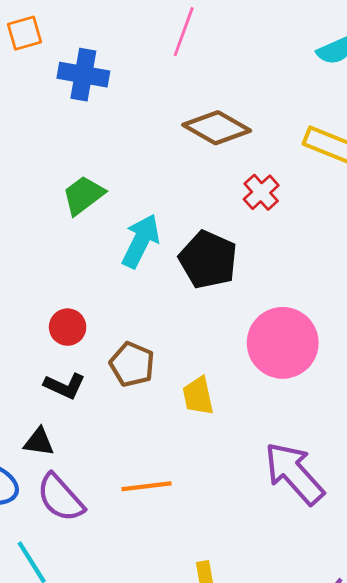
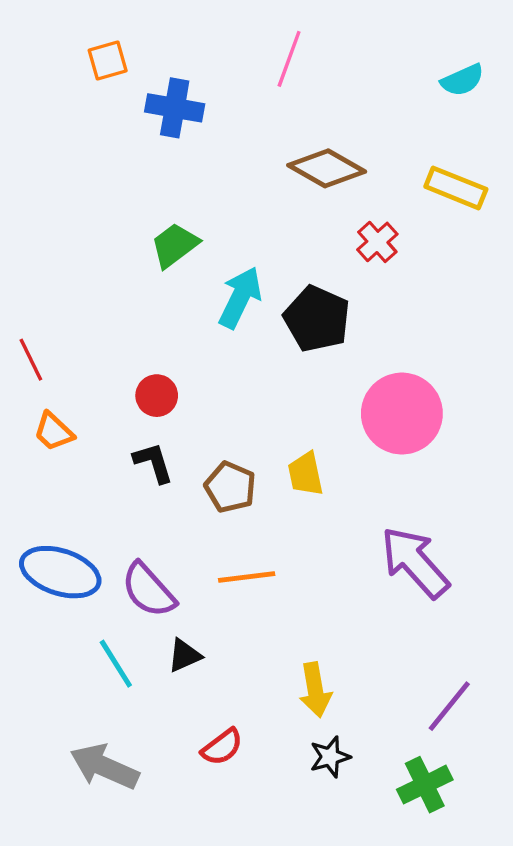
brown pentagon: (132, 364) -> (230, 487), moved
black L-shape: (65, 386) -> (153, 463), turned -132
black triangle: (39, 442) -> (184, 655), moved, turned -32

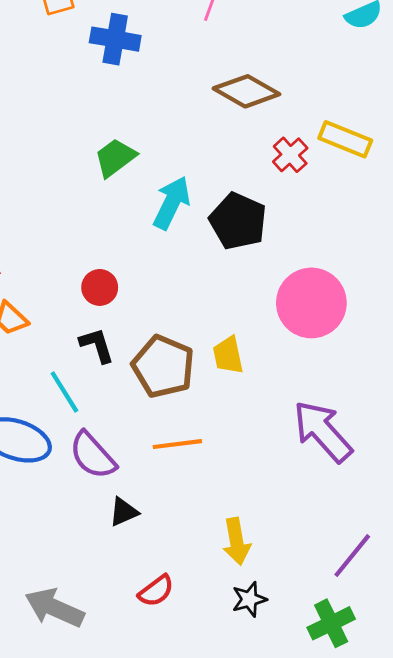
yellow rectangle: (456, 188) -> (345, 139), moved
brown pentagon: (230, 487) -> (163, 366), size x1.4
cyan line: (116, 664) -> (64, 392), moved

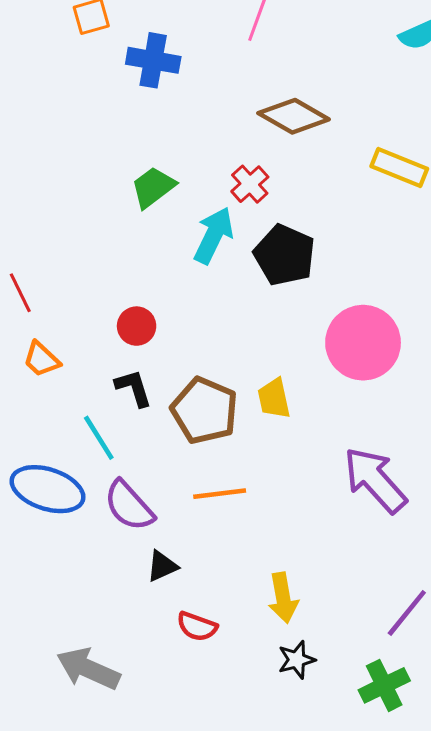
red cross: (290, 155) -> (250, 184), moved
red semicircle: (156, 591) -> (197, 627), moved, turned 57

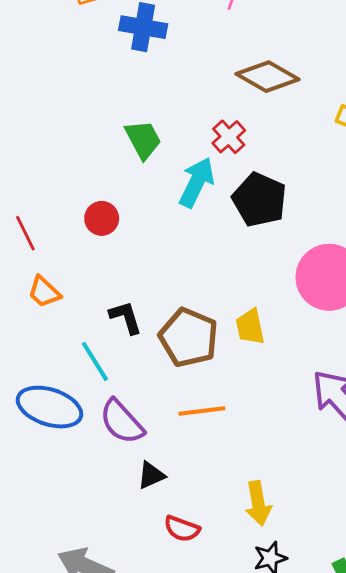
green trapezoid: (153, 187) -> (143, 139), turned 99
red circle: (137, 326) -> (102, 218), moved

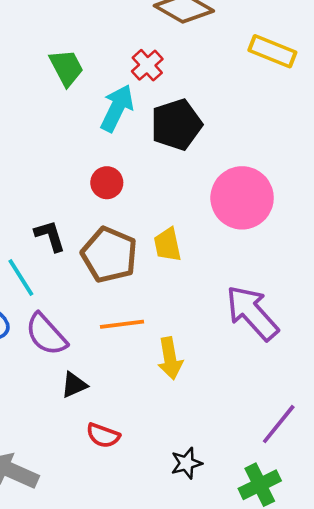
black pentagon: (259, 200) -> (176, 125), turned 30
red circle: (102, 218) -> (107, 183), moved
yellow arrow: (258, 503) -> (170, 358), moved

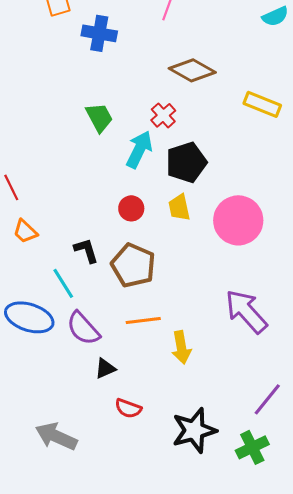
yellow trapezoid: (167, 245) -> (179, 207), moved
black star: (186, 463) -> (194, 430), size x1.8

